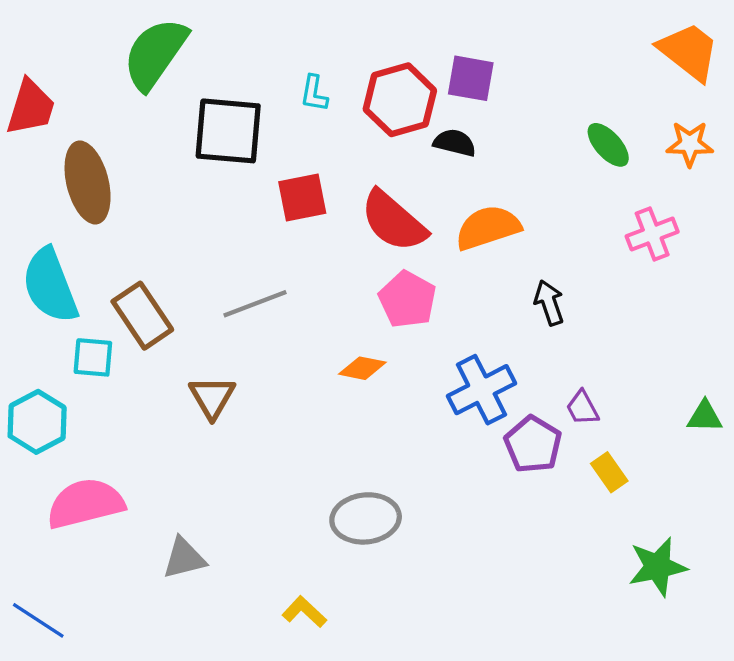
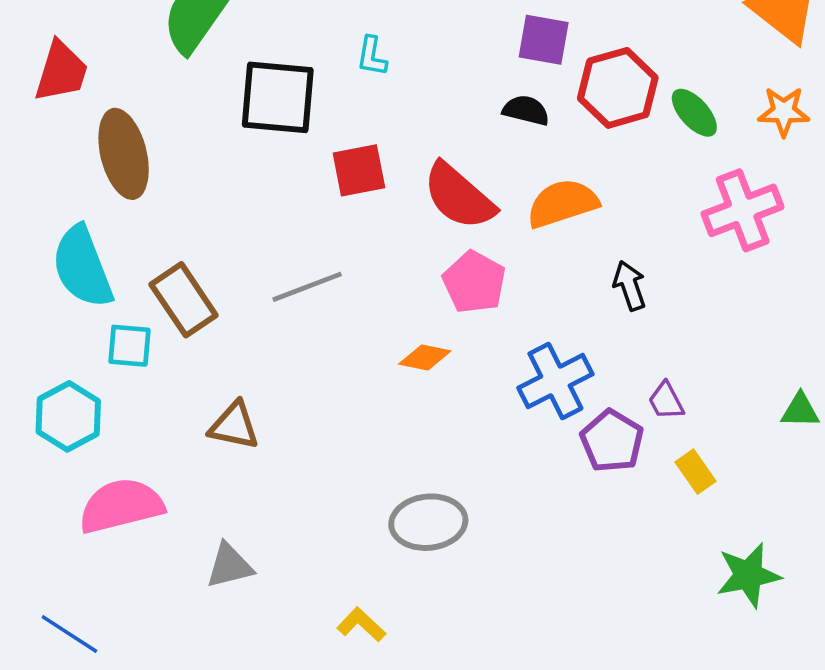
red hexagon: (400, 100) -> (618, 88), moved
pink cross: (652, 234) -> (743, 210), size x1.4
brown triangle: (212, 397) -> (234, 426), moved, turned -48

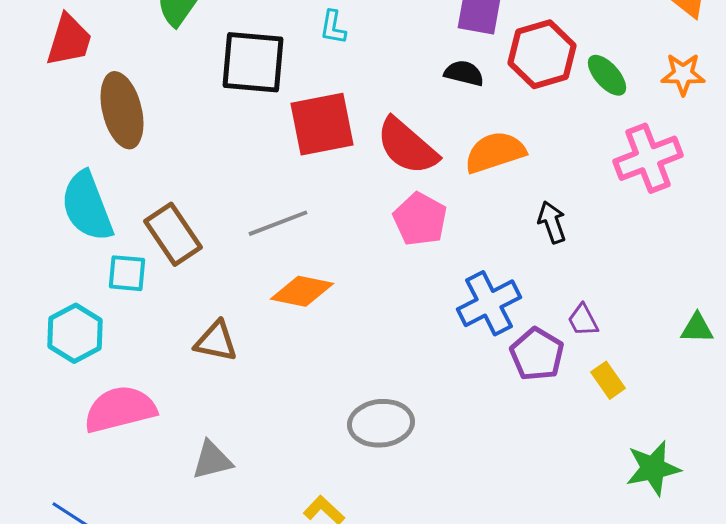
red square: (359, 170) -> (322, 124), size x1.4
orange diamond: (425, 357) -> (302, 291), moved, size x1.4

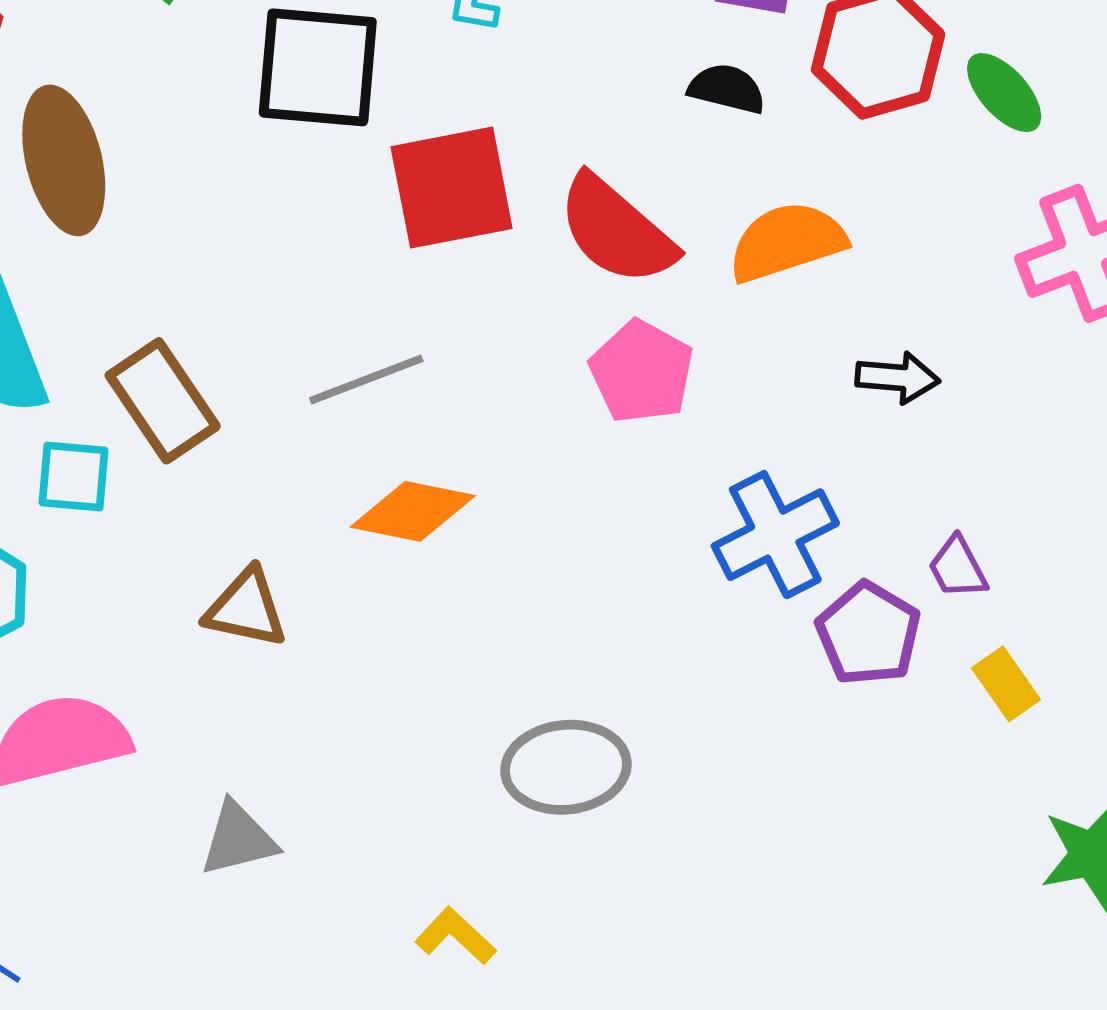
black arrow: (552, 222) -> (897, 378), turned 114

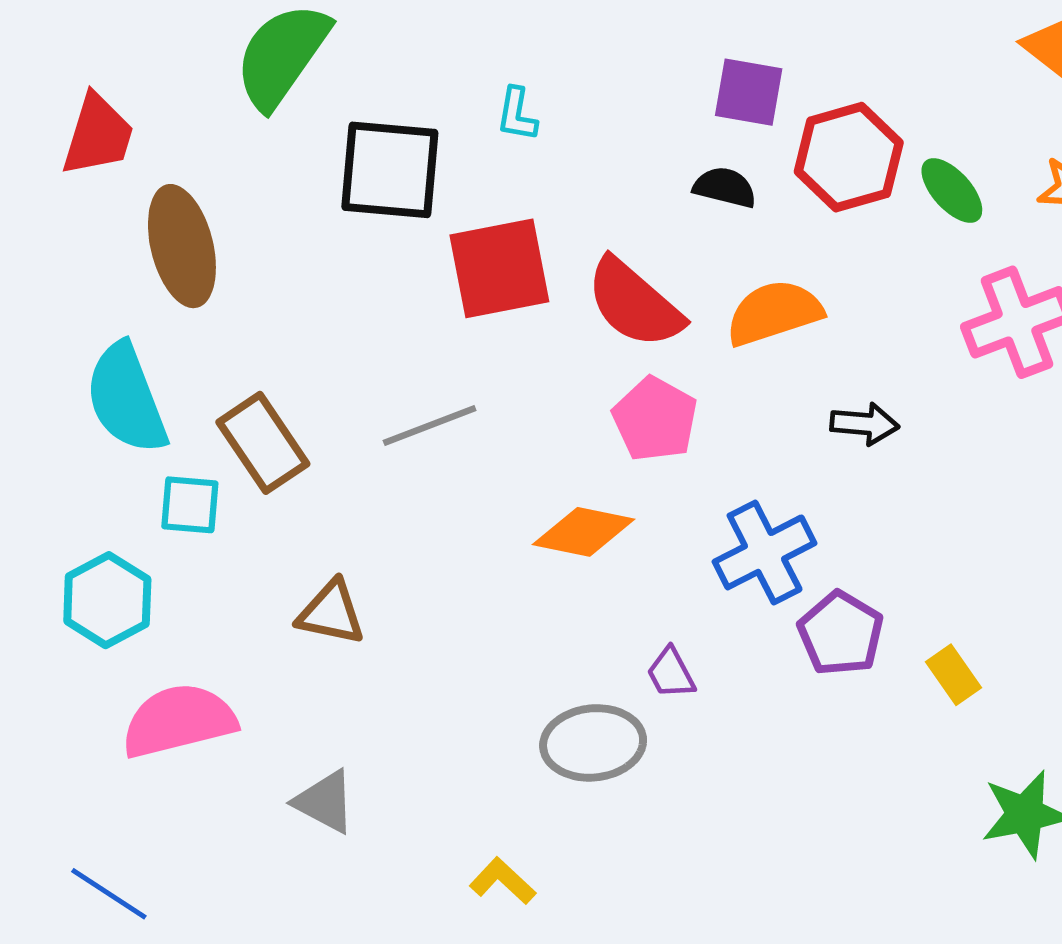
orange diamond: (413, 511) -> (584, 532), moved
purple trapezoid: (958, 568) -> (671, 673), moved
gray triangle: (238, 839) -> (325, 802), turned 42

